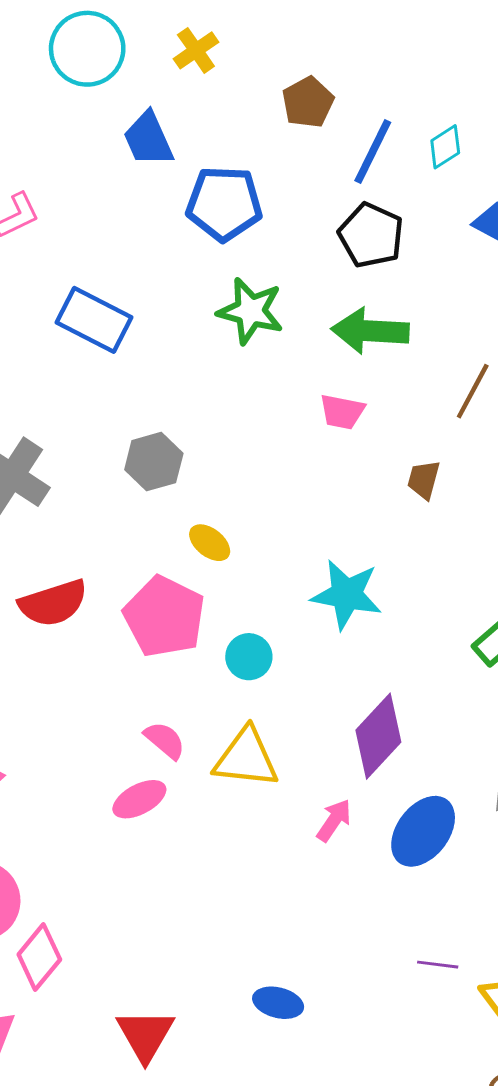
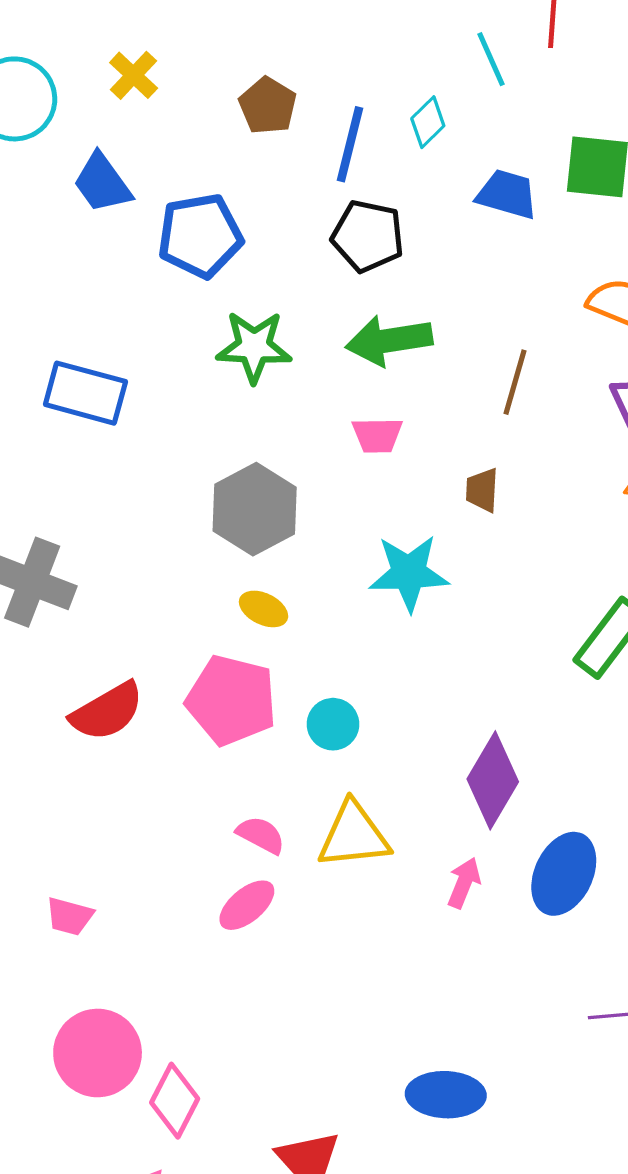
gray hexagon: (154, 462) -> (255, 509), moved, size x1.4
cyan star: (347, 594) -> (409, 573), moved
blue ellipse: (278, 1003) -> (446, 1095), size x1.4

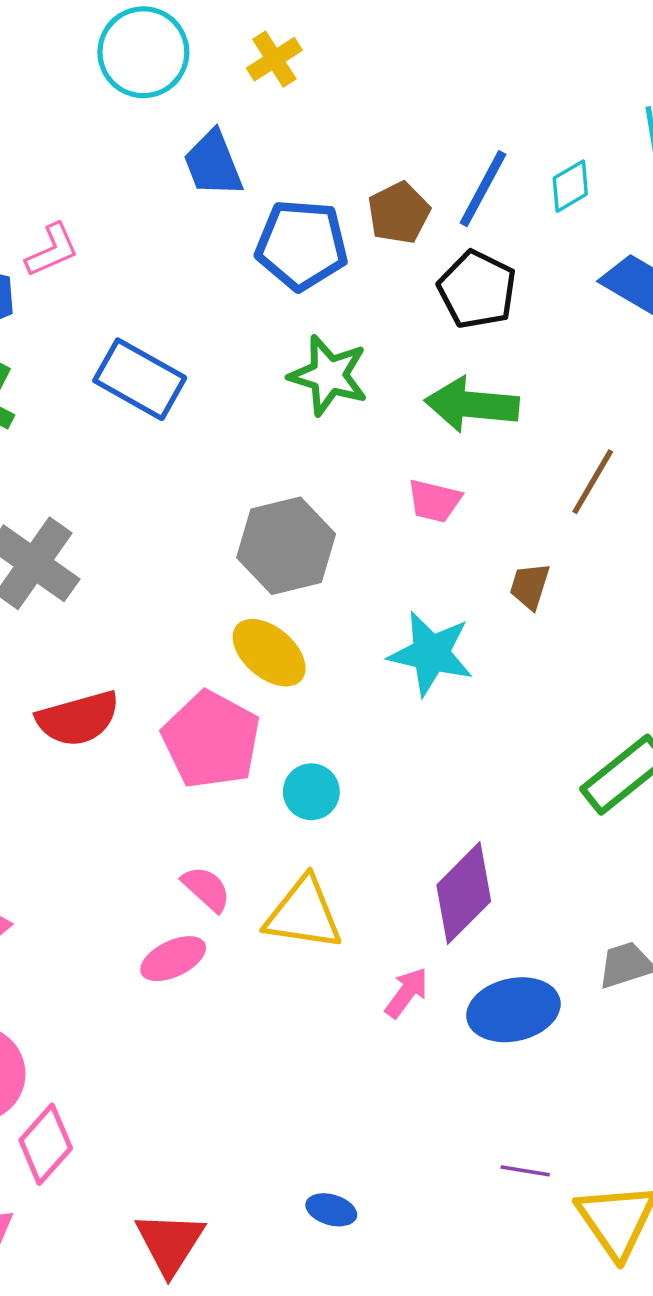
brown pentagon: (268, 106) -> (399, 213), moved
yellow ellipse: (264, 609) -> (269, 653), size x1.5
blue ellipse: (564, 874) -> (513, 1010), turned 38
blue ellipse: (446, 1095) -> (331, 1210), size x0.6

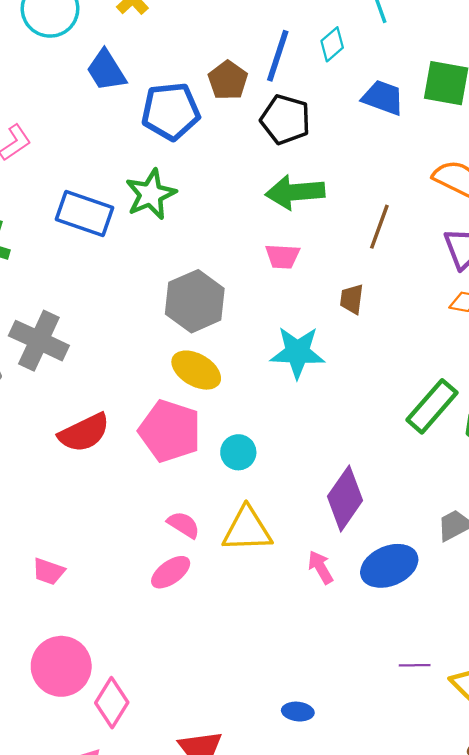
green star: (329, 375) -> (151, 194), moved, turned -30
pink arrow: (407, 993) -> (320, 567), turned -56

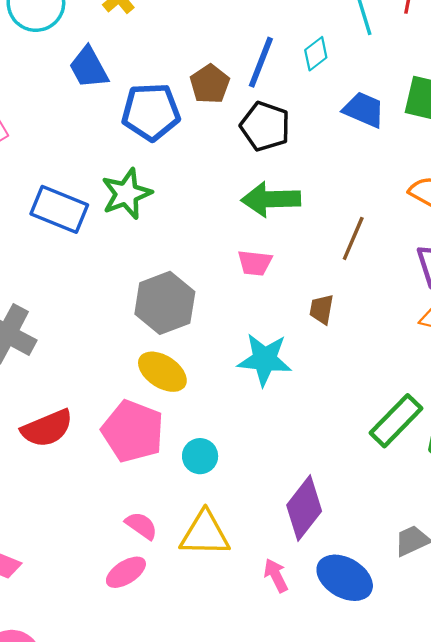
blue ellipse: (389, 566) -> (345, 578), turned 50

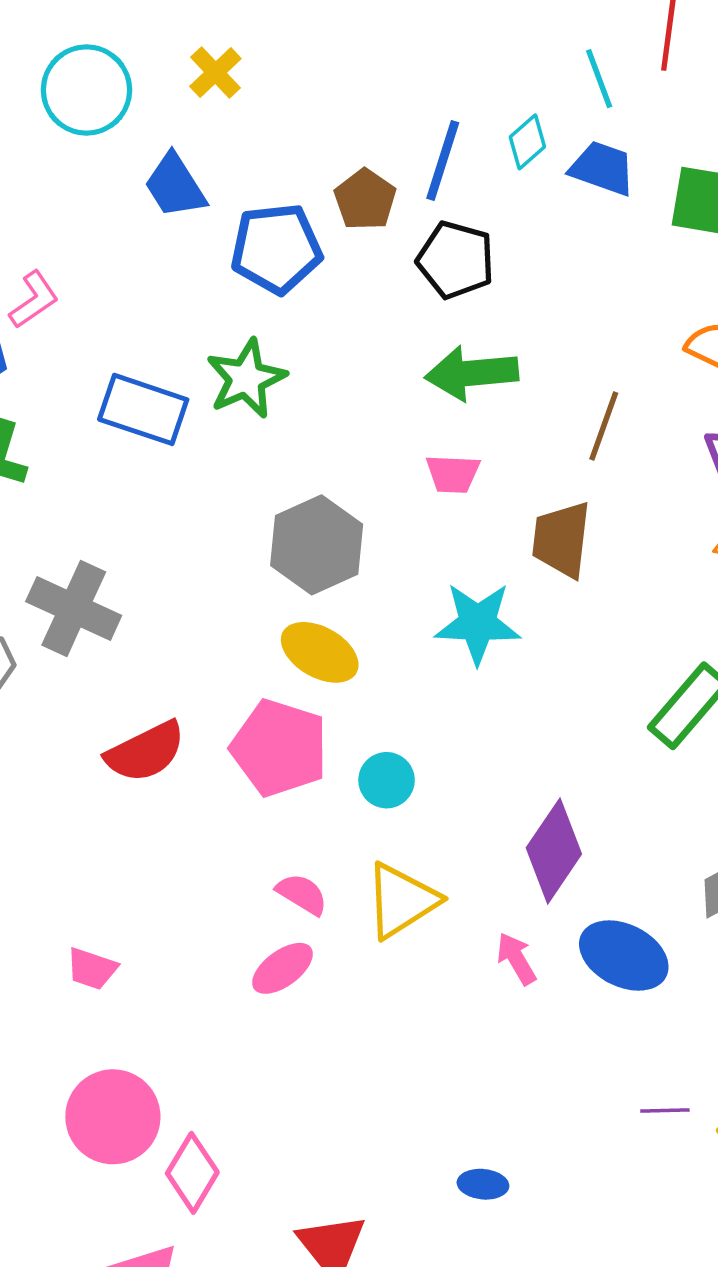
blue trapezoid: (364, 110) -> (602, 168), moved
brown trapezoid: (322, 309) -> (562, 539), size x1.6
yellow triangle: (205, 534) -> (401, 901), turned -30

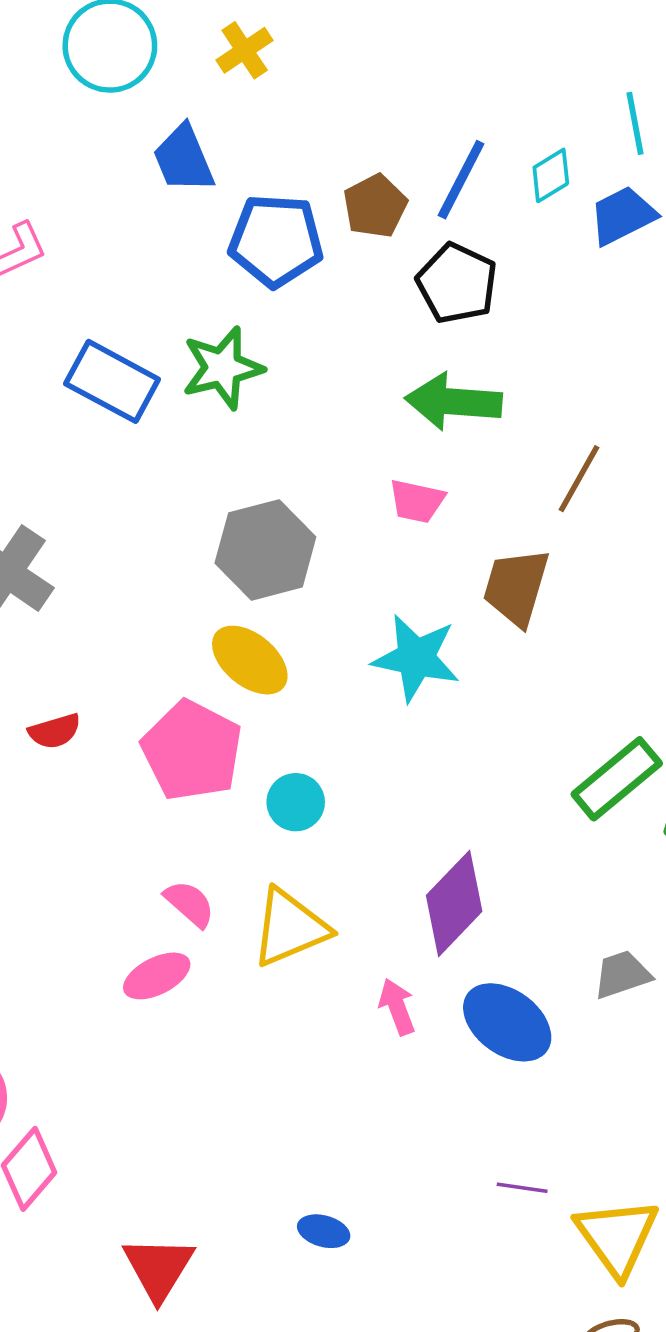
blue trapezoid: (602, 168) -> (623, 216), turned -56
red semicircle: (145, 752) -> (55, 731), size x0.6

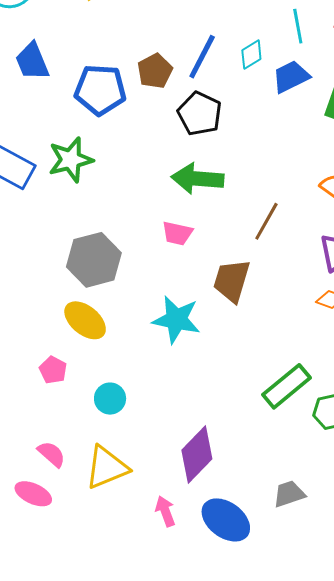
blue trapezoid: (184, 159) -> (32, 61), moved
pink pentagon: (192, 751) -> (53, 370), size x0.5
pink ellipse: (157, 976) -> (33, 494), turned 51

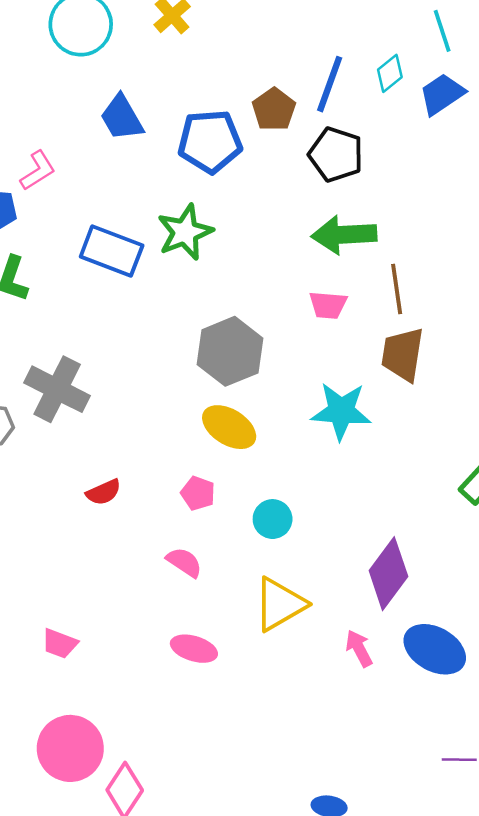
brown line: (266, 221) -> (397, 289), moved, turned -30
pink semicircle: (51, 454) -> (184, 562), moved

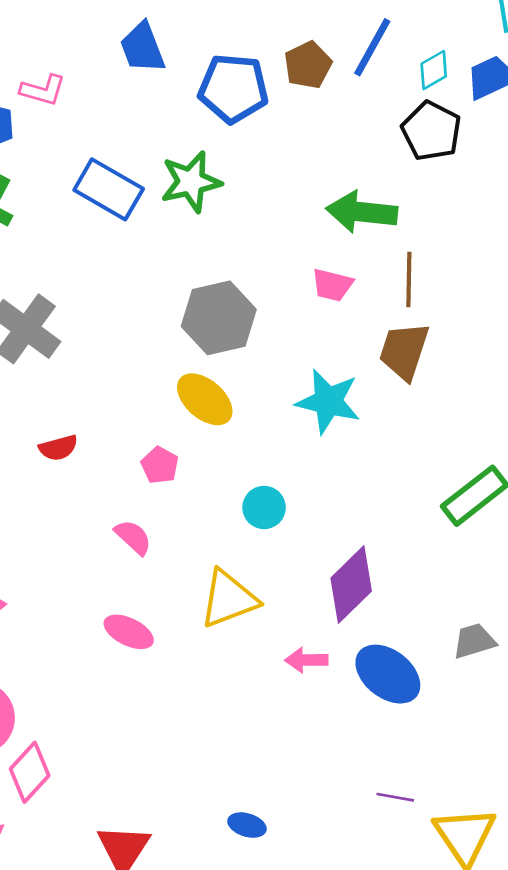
cyan diamond: (390, 73) -> (434, 70), moved
black pentagon: (336, 154) -> (431, 131), moved
pink L-shape: (38, 171) -> (43, 90), turned 39
cyan circle: (273, 519) -> (264, 507), moved
pink arrow: (359, 648) -> (306, 660), turned -72

